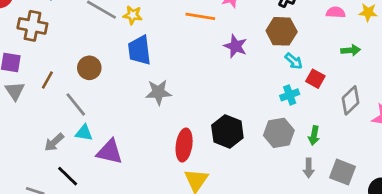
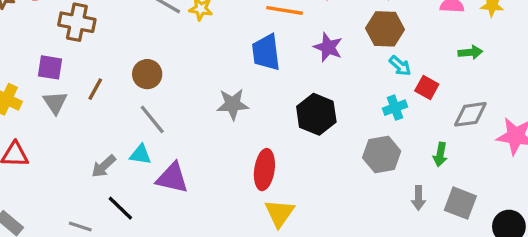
blue trapezoid: (139, 50) -> (266, 52), moved
gray diamond: (351, 100) -> (470, 114), turned 36
gray line: (76, 104) -> (152, 119), moved
black hexagon: (227, 131) -> (316, 114), moved
green arrow: (314, 136) -> (440, 154), moved

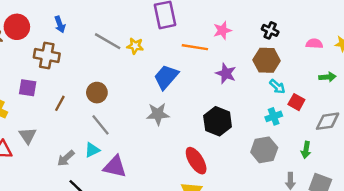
blue trapezoid: (266, 52) -> (166, 77), moved, turned 48
gray triangle: (55, 103) -> (28, 136), moved
cyan triangle: (140, 154) -> (92, 150), turned -35
red ellipse: (264, 170) -> (196, 161), moved, turned -40

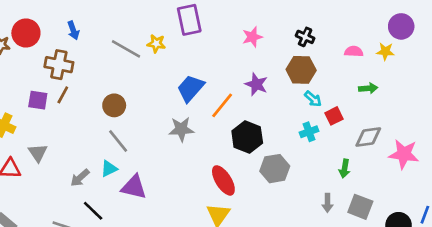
yellow star: (135, 46) -> (156, 44), moved
orange line: (195, 47) -> (222, 105), moved, turned -60
red square: (296, 102) -> (334, 116), turned 35
brown line: (60, 103) -> (63, 95), moved
gray hexagon: (264, 150) -> (275, 169), moved

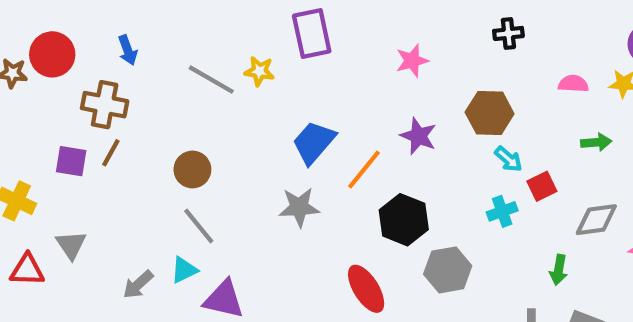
black cross: (305, 37) -> (508, 33), moved, turned -30

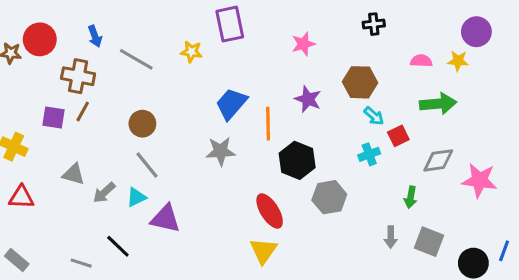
gray line: (211, 80) -> (136, 59), moved
green arrow: (596, 142) -> (438, 104), size x1.6
orange line: (364, 169) -> (268, 124), turned -40
gray triangle: (71, 245) -> (73, 174), moved, turned -40
gray arrow: (138, 285) -> (104, 193), moved

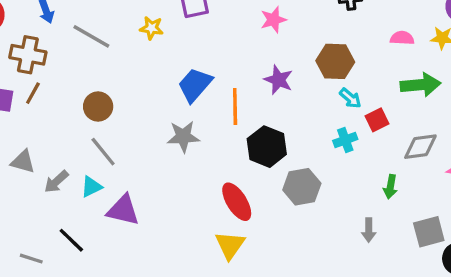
gray square: (429, 242) -> (429, 232), moved, turned -36

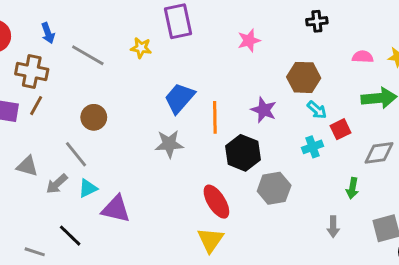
purple star: (278, 80) -> (264, 110), moved
gray line: (103, 152) -> (76, 154), moved

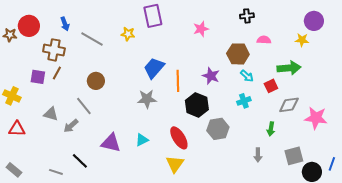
pink semicircle: (363, 57) -> (264, 40), moved
red square: (341, 129) -> (271, 86), moved
cyan triangle: (88, 188) -> (142, 140), moved

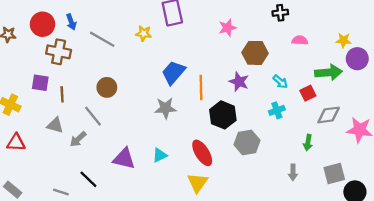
purple circle: (314, 21) -> (357, 59), moved
red circle: (29, 26) -> (43, 24), moved
brown hexagon: (238, 54) -> (255, 53), moved
brown line: (57, 73) -> (62, 94), moved, turned -32

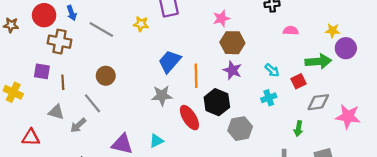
brown hexagon: (255, 53) -> (232, 43), moved
red triangle: (16, 143) -> (31, 137), moved
red ellipse: (202, 153) -> (189, 118), moved

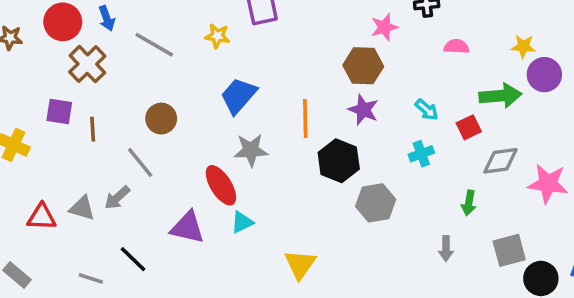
pink star: (221, 18) -> (384, 27), moved
brown cross: (59, 42) -> (87, 64), turned 35
blue trapezoid: (170, 61) -> (239, 96), moved
gray triangle: (56, 112) -> (82, 208), moved
red ellipse: (189, 118) -> (221, 185), moved

